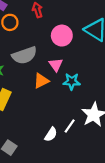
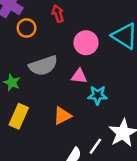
pink triangle: (56, 65) -> (79, 76), turned -48
orange triangle: (41, 81) -> (62, 116), moved

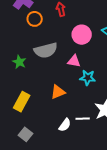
yellow rectangle: (19, 116) -> (22, 102), moved
white line: (95, 146) -> (83, 119), turned 48

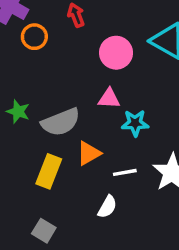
gray semicircle: (46, 50) -> (61, 122), moved
yellow rectangle: (22, 102) -> (49, 171), moved
white line: (83, 119) -> (125, 172), moved

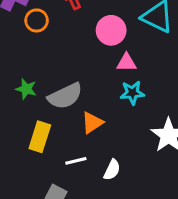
pink triangle: (109, 99) -> (126, 63), moved
yellow rectangle: (49, 171) -> (40, 137), moved
white line: (125, 172) -> (76, 161), moved

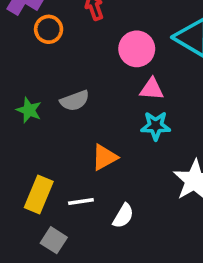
gray semicircle: (65, 96) -> (75, 101), moved, size x0.7
yellow rectangle: (40, 137) -> (39, 194), moved

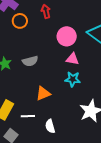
white semicircle: (123, 216) -> (50, 126), turned 128

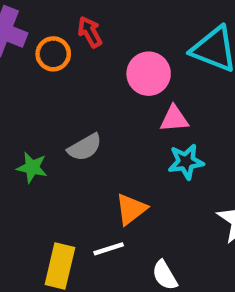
orange circle: (20, 21) -> (53, 54), moved
white line: (28, 116) -> (109, 249), moved

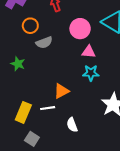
orange circle: (53, 54) -> (30, 26), moved
gray semicircle: (85, 147) -> (44, 43), moved

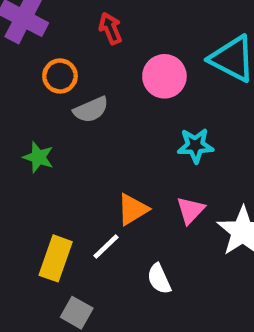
pink triangle: (89, 52) -> (190, 210), moved, turned -48
cyan star: (91, 73) -> (195, 145), moved
white line: (48, 108) -> (106, 247), turned -32

